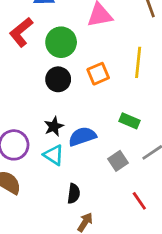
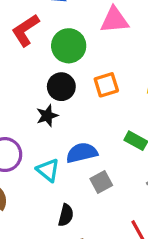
black star: (54, 126) -> (47, 116), moved
gray square: (118, 161) -> (101, 182), moved

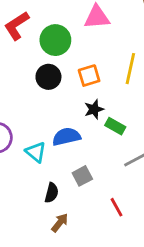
black star: (47, 116) -> (94, 109), moved
gray square: (101, 182) -> (82, 176), moved

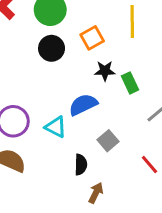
black star: (94, 109) -> (105, 71), turned 30
green rectangle: (115, 126) -> (130, 83), turned 48

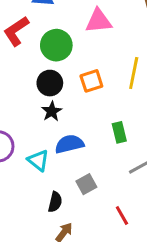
black star: (105, 71) -> (52, 111), moved, turned 30

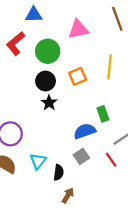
blue semicircle: (69, 144) -> (85, 131), moved
cyan triangle: (38, 160) -> (38, 161), moved, turned 36
red line: (122, 216) -> (111, 160), moved

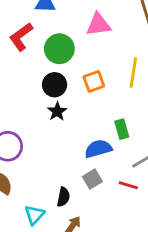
red line: (111, 160) -> (128, 185), turned -42
cyan triangle: (38, 161) -> (34, 215), moved

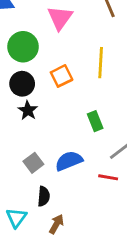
pink triangle: (98, 24) -> (60, 18), turned -40
blue semicircle: (98, 149) -> (69, 161), moved
gray square: (92, 179) -> (33, 163), moved

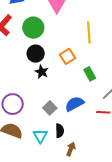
orange square: (62, 76) -> (67, 56), moved
cyan triangle: (16, 218) -> (40, 136), moved

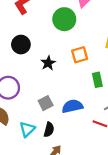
green circle: (33, 28) -> (64, 19), moved
black circle: (36, 54) -> (21, 45), moved

